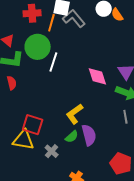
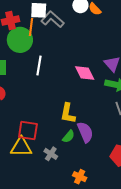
green circle: (38, 47) -> (20, 40), moved
yellow L-shape: (74, 114) -> (68, 113), turned -35

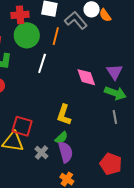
gray L-shape: (52, 19) -> (76, 20), moved
orange line: (31, 27) -> (56, 36), moved
purple semicircle: (85, 132) -> (66, 152), moved

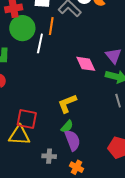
white line: (42, 63) -> (40, 43), moved
yellow L-shape: (64, 115) -> (67, 103), turned 55
gray cross: (41, 152) -> (49, 156), moved, turned -32

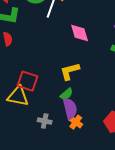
pink diamond: (86, 64) -> (80, 33), moved
orange cross: (76, 167) -> (76, 122), moved

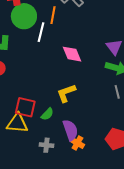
green semicircle: (66, 94) -> (47, 114), moved

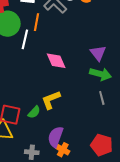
green semicircle: (47, 114) -> (34, 112), moved
purple semicircle: (70, 130) -> (56, 137), turned -140

